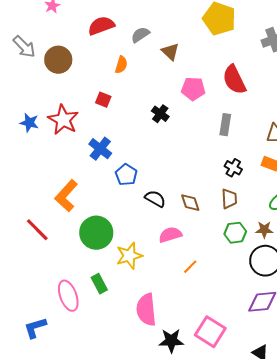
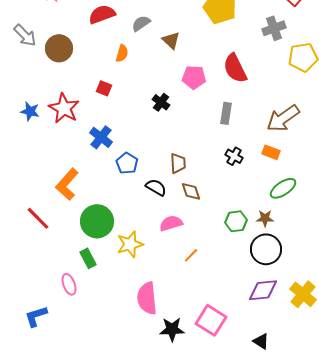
brown trapezoid: (229, 199) -> (178, 163), moved
green rectangle: (99, 284) -> (88, 258), moved
pink ellipse: (68, 296) -> (69, 284), size x0.7

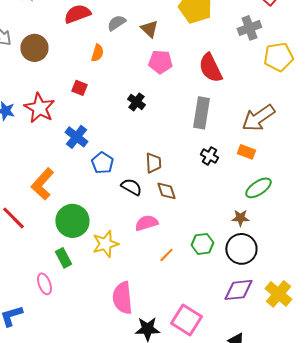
brown triangle: (171, 40) -> (149, 29), moved
pink pentagon: (194, 77) -> (160, 62), moved
gray rectangle: (226, 113) -> (201, 113), size x1.4
green hexagon: (236, 221) -> (202, 244), moved

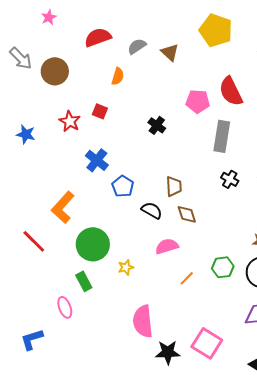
pink pentagon: (160, 62) -> (198, 101), moved
red star: (39, 108) -> (70, 121), moved, size x0.7
yellow star: (105, 244) -> (126, 267), size x0.6

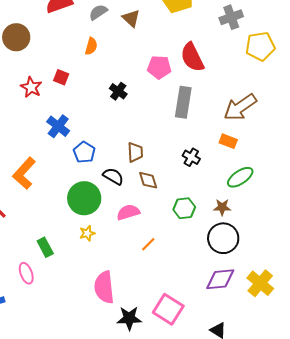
orange semicircle: (118, 76) -> (91, 46), moved
black cross: (230, 179) -> (191, 157), moved
green circle: (93, 244) -> (84, 198), moved
green hexagon: (223, 267) -> (184, 208), moved

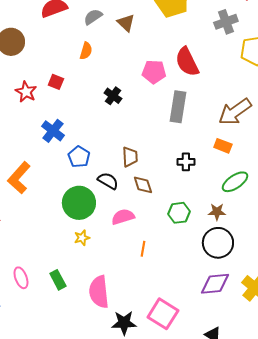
black cross: (191, 157) -> (186, 162), turned -30
orange line: (148, 244) -> (143, 249), turned -35
green rectangle: (45, 247) -> (58, 280), moved

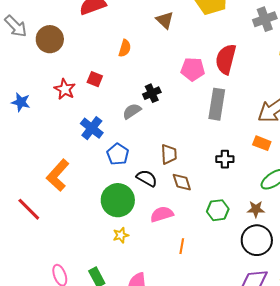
gray semicircle: (93, 17) -> (132, 111), moved
red semicircle: (187, 62) -> (226, 59), turned 40
black cross: (113, 96) -> (152, 93), turned 30

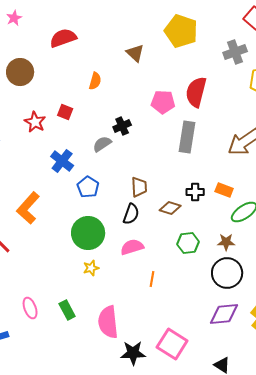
orange rectangle: (262, 143) -> (224, 190), moved
black semicircle: (147, 178) -> (131, 214), moved, turned 80
brown diamond: (182, 182) -> (170, 208), moved, turned -55

